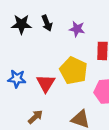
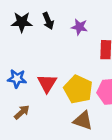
yellow pentagon: (74, 71) -> (78, 89), moved
brown arrow: (35, 117) -> (22, 112), moved

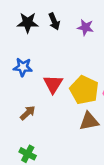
blue star: (17, 79) -> (23, 67), moved
brown triangle: (83, 121) -> (89, 121), turned -30

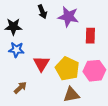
black star: (28, 23) -> (13, 27), moved
purple star: (85, 27) -> (68, 17), size x1.5

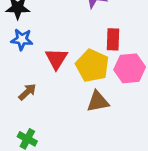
red rectangle: (90, 36) -> (113, 39), moved

